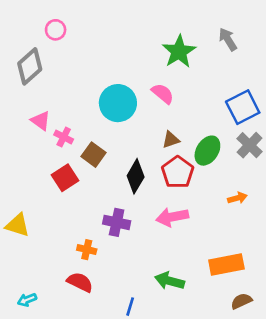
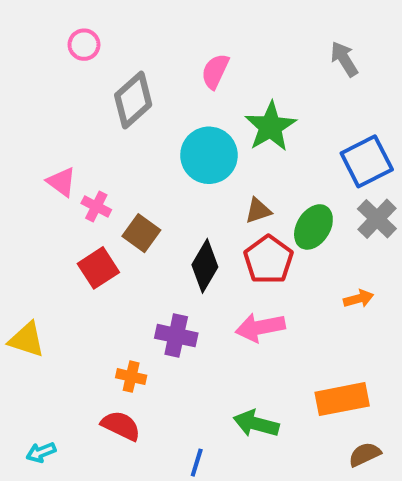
green star: (179, 52) -> (270, 127), moved
gray diamond: (30, 66) -> (133, 100), moved
pink semicircle: (163, 94) -> (215, 71), moved, turned -105
cyan circle: (118, 103) -> (209, 155), moved

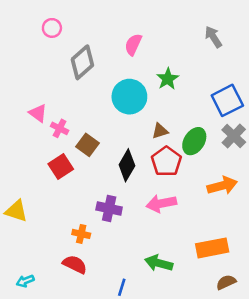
green star: (270, 127) -> (168, 79), size x0.7
orange arrow: (359, 299) -> (222, 186), size x1.6

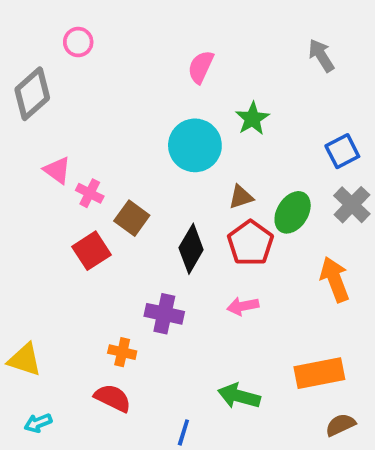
gray diamond: (82, 62) -> (32, 94), moved
blue square: (227, 100) -> (342, 151), size x0.7
orange arrow: (222, 186) -> (335, 279), turned -96
pink arrow: (161, 203) -> (243, 306), size x0.7
yellow triangle: (16, 211) -> (25, 360), moved

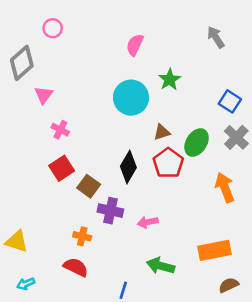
blue square: (342, 151) -> (230, 101), turned -30
pink triangle: (57, 170) -> (44, 95), moved, turned 30
brown square: (132, 218) -> (89, 186), moved
pink arrow: (243, 306) -> (148, 222), moved

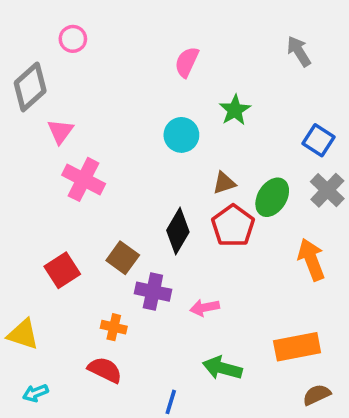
cyan circle: (131, 98) -> (181, 135), size x0.7
pink cross: (60, 130) -> (84, 179), size x1.6
red square: (62, 168) -> (62, 270), moved

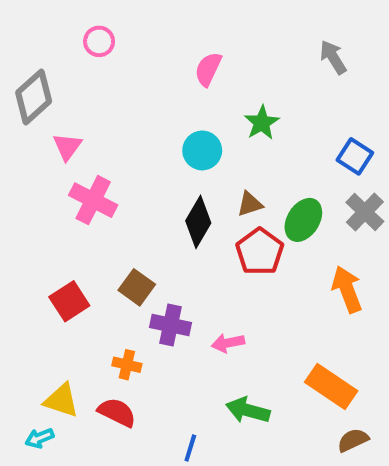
pink circle: (73, 39) -> (99, 41), moved
black diamond: (178, 231) -> (198, 222), moved
yellow triangle: (23, 334) -> (61, 400), moved
orange rectangle: (297, 347) -> (331, 387), turned 45

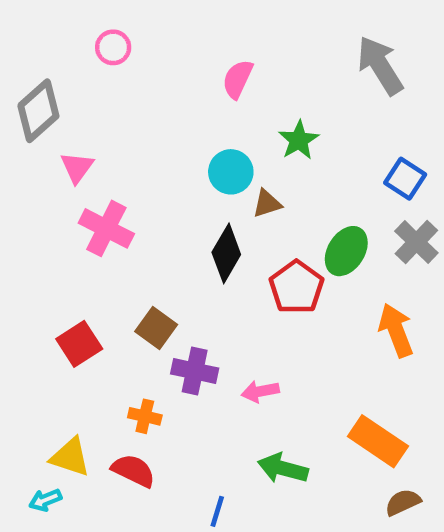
gray arrow: (333, 57) -> (380, 65), size x1.5
brown triangle: (250, 204) -> (267, 204), moved

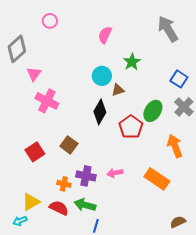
purple cross: (195, 371) -> (86, 176), moved
orange rectangle: (378, 441) -> (157, 179), moved
yellow triangle: (70, 457) -> (31, 202), turned -48
green arrow: (283, 468) -> (85, 205), moved

